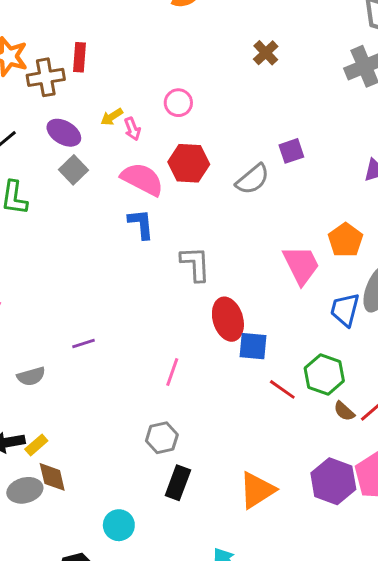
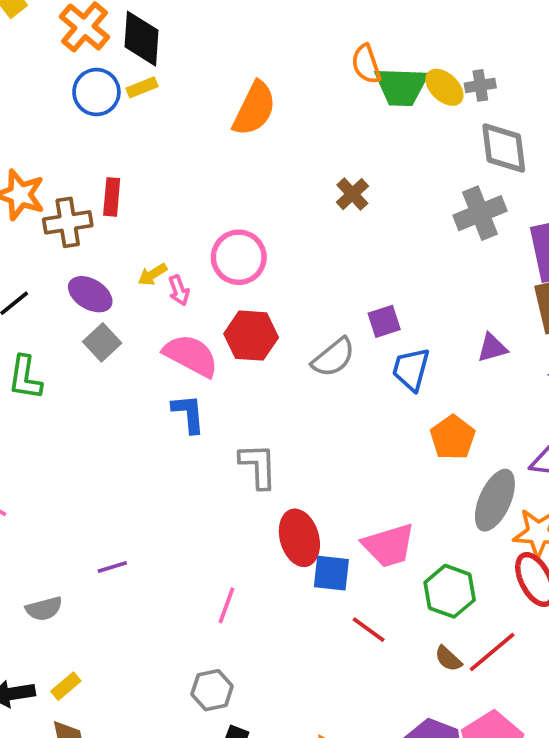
pink circle: (178, 103) -> (239, 257), size x1.5
pink trapezoid: (301, 265) -> (389, 545), moved, turned 99
blue trapezoid: (345, 310) -> (411, 369), moved
green hexagon: (324, 374) -> (450, 591), moved
yellow rectangle: (36, 445) -> (66, 686), moved

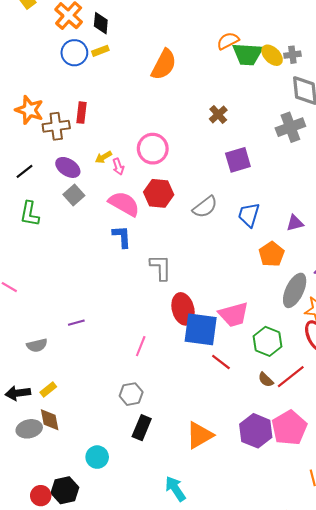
black diamond: (142, 39) -> (101, 23), size x0.7
orange semicircle: (366, 64) -> (228, 41), turned 80
purple square: (384, 321) -> (238, 160), moved, size x1.4
purple triangle: (492, 348) -> (295, 223), moved
blue square: (331, 573) -> (201, 329), size x1.6

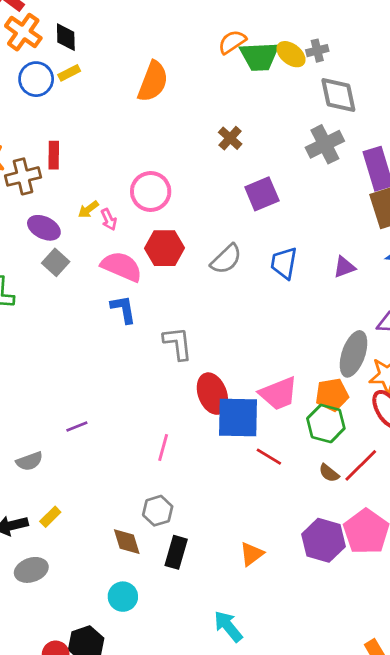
orange pentagon: (272, 254) -> (332, 395), moved, turned 30
brown diamond: (50, 420) -> (127, 542), moved
orange triangle: (200, 435) -> (252, 554), size x0.7

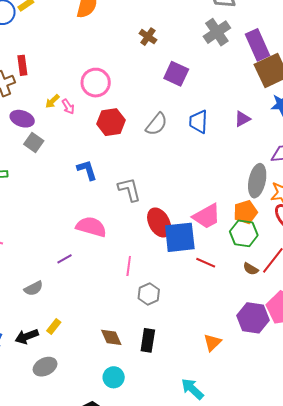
purple square: (262, 194) -> (176, 74), turned -35
pink semicircle: (122, 267) -> (91, 227), moved
gray hexagon: (158, 511) -> (149, 294), moved
orange triangle: (252, 554) -> (212, 342), moved

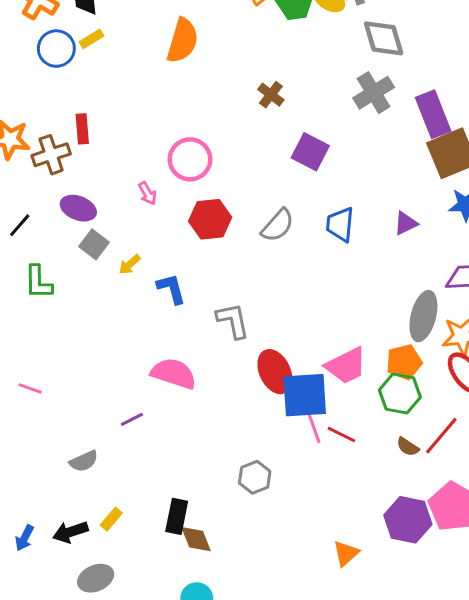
yellow arrow: (52, 101) -> (130, 265), moved
pink line: (129, 266) -> (314, 429), moved, turned -30
black rectangle: (148, 340) -> (177, 516), moved

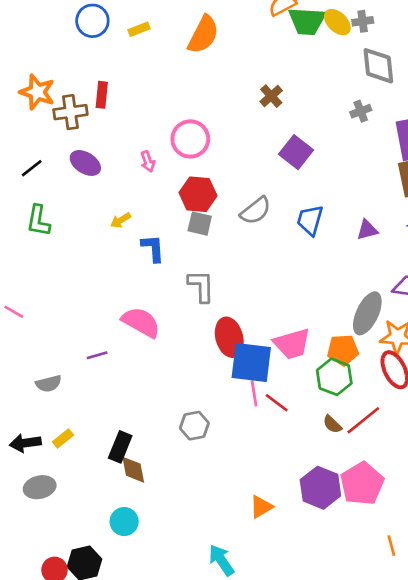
yellow rectangle: (92, 39) -> (139, 29), moved
gray cross: (374, 93) -> (361, 111), size x0.6
gray square: (94, 244) -> (200, 224), moved, turned -35

